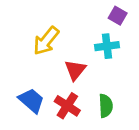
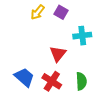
purple square: (118, 16) -> (61, 12), moved
yellow arrow: (46, 41) -> (38, 12), moved, size x0.7

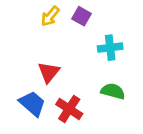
red triangle: (58, 54) -> (49, 72), moved
green semicircle: (81, 81) -> (113, 91), moved, turned -72

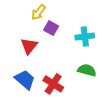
purple square: (81, 16) -> (51, 28), moved
red triangle: (49, 72) -> (29, 46), moved

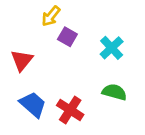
cyan cross: (85, 37) -> (112, 48), turned -36
red triangle: (29, 46) -> (22, 60), moved

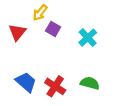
red triangle: (22, 60) -> (17, 32), moved
green semicircle: (114, 92) -> (90, 83), moved

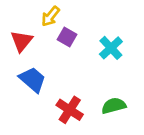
blue trapezoid: (26, 82) -> (33, 80), moved
green semicircle: (90, 83) -> (114, 106), turned -30

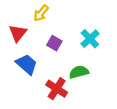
purple square: (67, 37) -> (54, 43), moved
green semicircle: (114, 106) -> (79, 72), moved

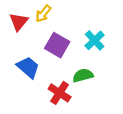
red triangle: (18, 33) -> (19, 22), moved
purple square: (54, 43) -> (57, 45), size x1.5

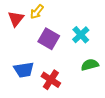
blue trapezoid: (28, 67) -> (24, 70), moved, turned 130
green semicircle: (83, 75) -> (90, 65), moved

